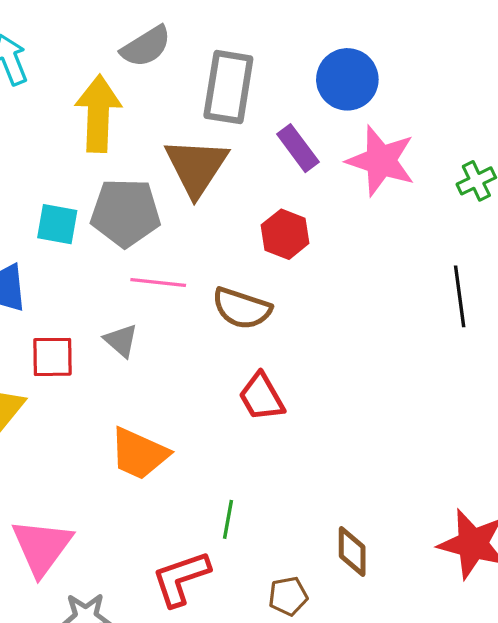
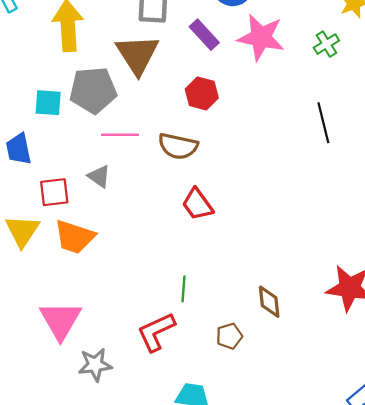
orange trapezoid: (139, 454) -> (74, 237), moved

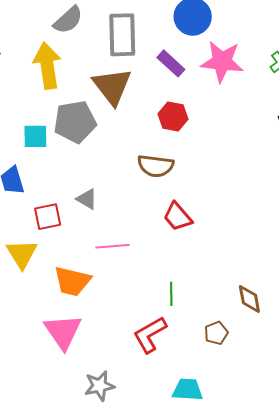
pink line: (120, 135) -> (113, 246), moved
orange trapezoid: (74, 237) -> (72, 281), moved
gray star: (95, 365) -> (99, 386), moved

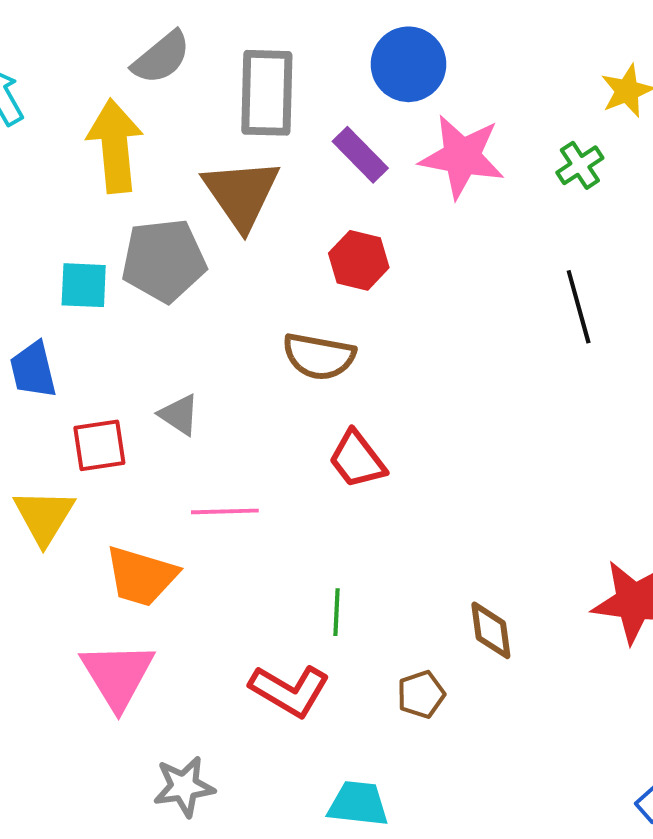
red L-shape: (150, 335) -> (290, 691), turned -123

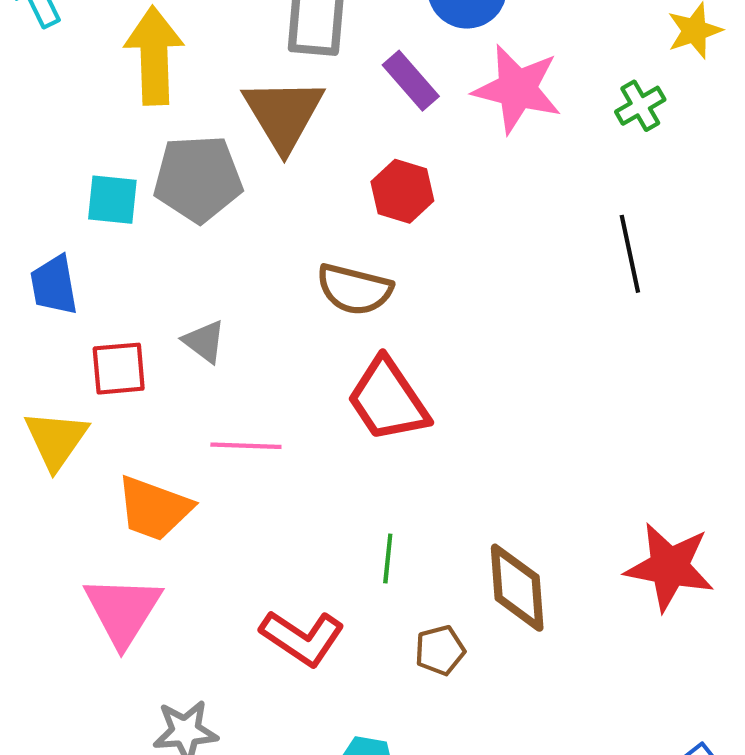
red trapezoid: (357, 460) -> (388, 400), size x1.4
green line: (337, 612) -> (388, 558), moved
brown diamond: (491, 630) -> (517, 588), size x1.4

